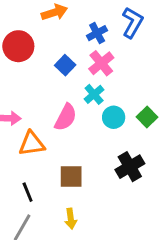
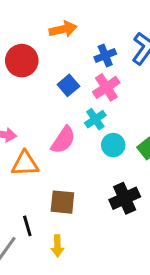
black line: (28, 192) -> (27, 226), moved

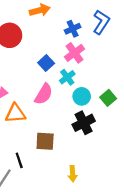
blue square: (68, 85) -> (46, 63), moved
black cross: (125, 198) -> (84, 123), moved
yellow arrow: (57, 246) -> (73, 174), moved

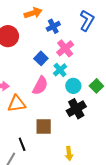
blue cross: (73, 29) -> (53, 26), moved

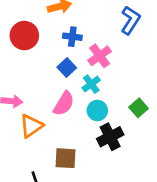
blue cross: (53, 26) -> (72, 37), moved, turned 32
cyan circle: (73, 86) -> (97, 111), moved
orange triangle: (17, 104) -> (31, 126), turned -30

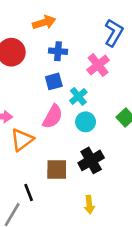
pink cross: (100, 56) -> (98, 65), moved
blue square: (67, 67) -> (54, 81), turned 30
black cross: (110, 137) -> (91, 160), moved

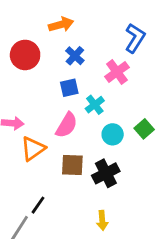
blue cross: (58, 51) -> (75, 56), turned 36
cyan circle: (86, 122) -> (113, 134), moved
brown square: (57, 170) -> (72, 165), moved
black line: (29, 192) -> (38, 205), turned 54

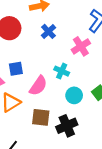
blue square: (69, 88) -> (16, 69), moved
cyan cross: (95, 105) -> (62, 71), turned -32

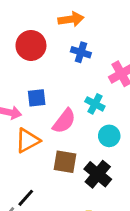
blue cross: (48, 31) -> (81, 52), turned -32
black cross: (67, 126) -> (98, 174), turned -30

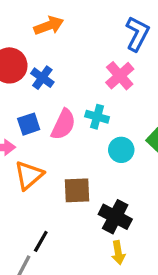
blue cross: (81, 52) -> (42, 78), moved, turned 30
pink semicircle: (64, 121) -> (63, 124), moved
black cross: (98, 174) -> (115, 217), moved

